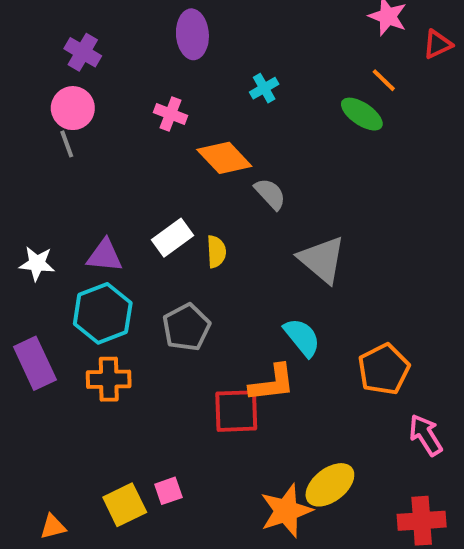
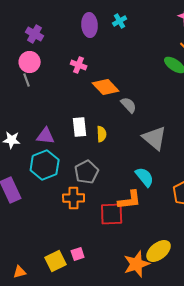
cyan cross: (264, 88) -> (120, 21), moved
white rectangle: (172, 238) -> (80, 127), turned -60
orange cross: (109, 379) -> (74, 198), moved

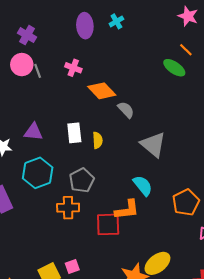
gray line: (27, 80) -> (38, 71), moved
purple triangle: (46, 136) -> (33, 132), moved

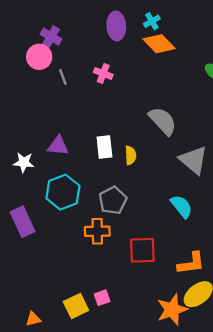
pink circle: (22, 65) -> (39, 57), moved
orange diamond: (102, 91) -> (159, 44), moved
gray semicircle: (126, 110) -> (163, 121), size x1.5
orange L-shape: (127, 210) -> (191, 263), moved

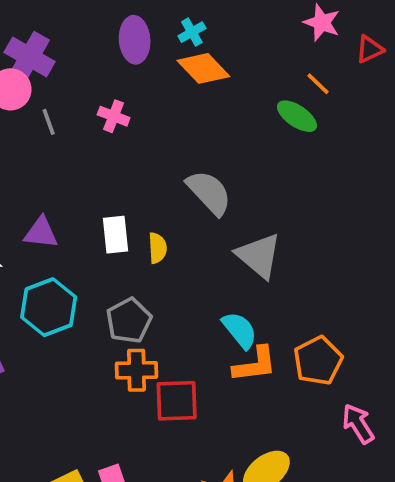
purple cross: (51, 37) -> (30, 57), size x1.4
orange cross: (97, 231) -> (137, 370), moved
orange L-shape: (191, 263) -> (255, 365), moved

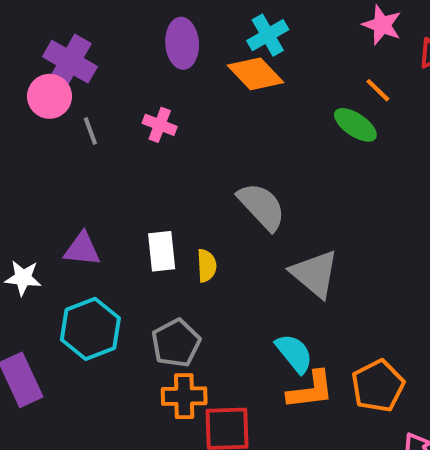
cyan cross: (192, 32) -> (268, 35), moved, size x1.4

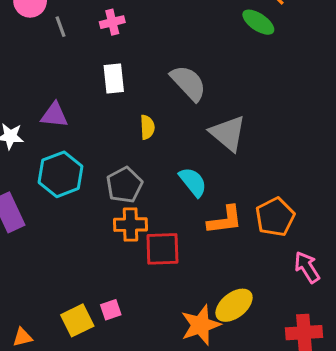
pink cross: (160, 125) -> (112, 22), turned -35
white rectangle: (162, 251) -> (114, 78), moved
cyan semicircle: (294, 353) -> (193, 182), moved

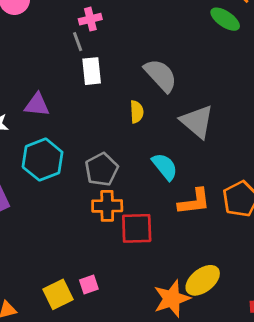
gray line: (61, 27) -> (78, 42), moved
yellow semicircle: (147, 127) -> (137, 112), moved

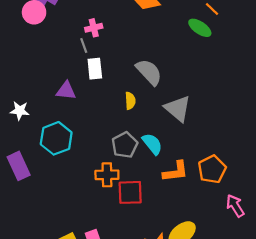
purple triangle: (37, 105) -> (66, 91), moved
gray pentagon: (102, 169) -> (125, 145), moved

